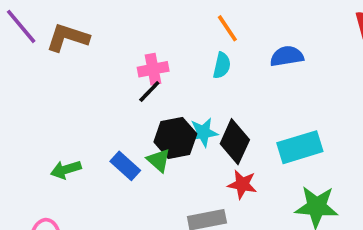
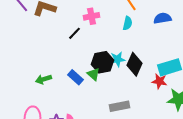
pink cross: (153, 69) -> (92, 16), moved
black line: (149, 91) -> (74, 33), moved
red star: (242, 184) -> (160, 81), moved

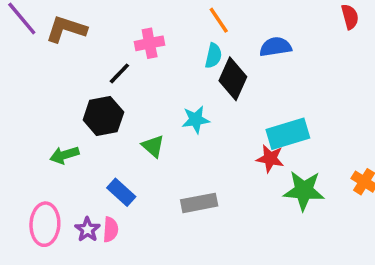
black hexagon: (102, 62) -> (103, 116), moved
black diamond: (134, 64) -> (233, 79), moved
blue rectangle: (76, 77) -> (121, 192), moved

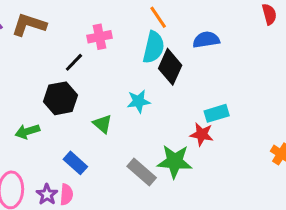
cyan semicircle: (213, 56) -> (154, 47), size x1.5
cyan rectangle: (288, 134) -> (217, 113), size x0.7
green star: (304, 190) -> (175, 161), moved
gray rectangle: (199, 203) -> (142, 172), turned 52

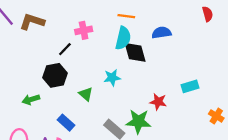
orange line: (158, 17) -> (126, 16), turned -49
black diamond: (170, 67) -> (135, 52), turned -40
cyan rectangle: (217, 113) -> (190, 86), moved

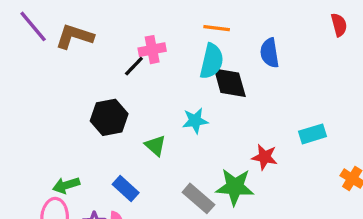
blue semicircle: (161, 33) -> (270, 53), turned -90
black line: (65, 49) -> (134, 66), moved
green arrow: (31, 100) -> (66, 185), moved

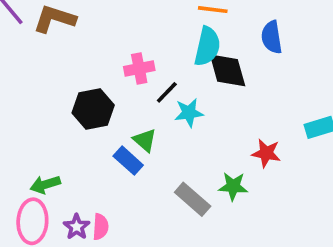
pink cross: (152, 50) -> (139, 69), moved
black line: (134, 66) -> (167, 92), moved
green star: (235, 187) -> (233, 186), size x0.7
blue rectangle: (126, 188) -> (128, 161), moved

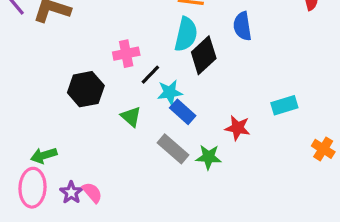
black diamond: (228, 70) -> (204, 55), turned 63
blue rectangle: (128, 161) -> (183, 112), moved
gray rectangle: (193, 199) -> (173, 149), moved
pink semicircle: (101, 227) -> (92, 193), turned -45

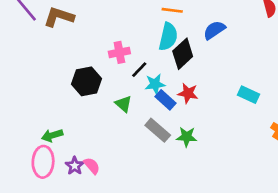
blue semicircle: (242, 26) -> (214, 30), turned 65
cyan rectangle: (284, 105) -> (249, 95), turned 42
red star: (238, 128) -> (188, 93), moved

